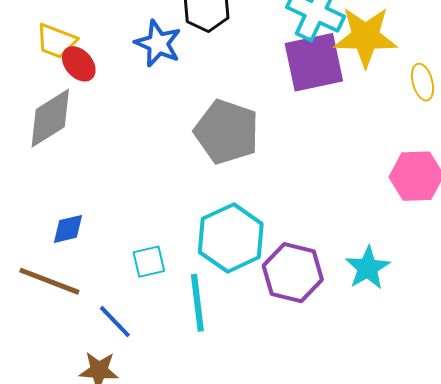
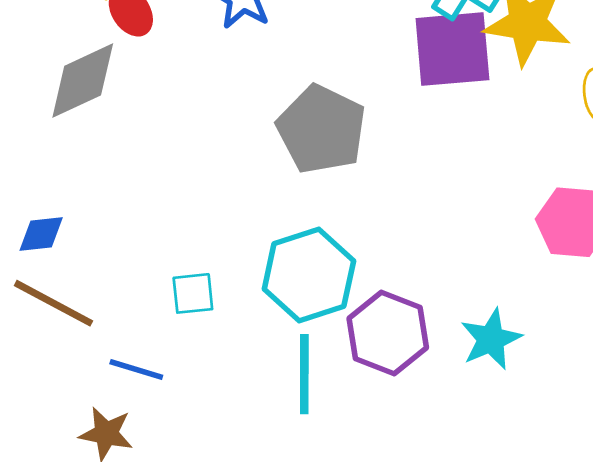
blue diamond: (68, 229) -> (41, 234), moved
cyan line: (197, 303) -> (304, 374), moved
blue line: (115, 322) -> (136, 369), turned -36

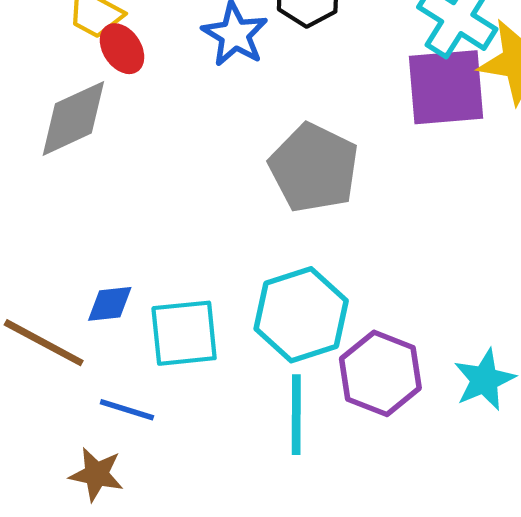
blue diamond: (41, 234) -> (110, 304), moved
cyan square: (193, 293) -> (184, 333), size x1.6

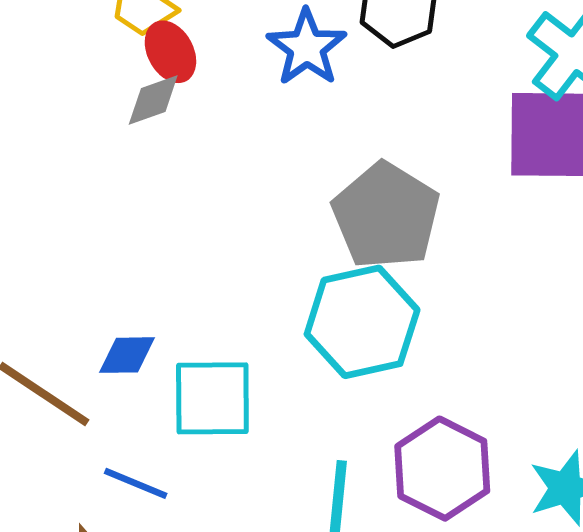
gray diamond: (73, 118) -> (153, 100), moved, size x0.6
cyan hexagon: (301, 315) -> (362, 322), moved

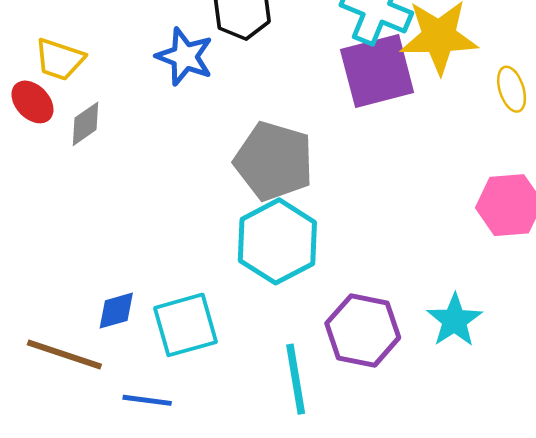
red ellipse: (170, 52) -> (32, 102), moved

